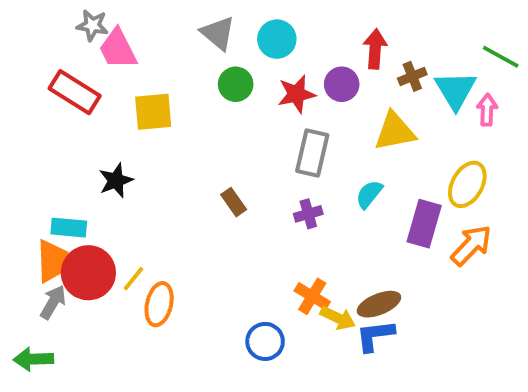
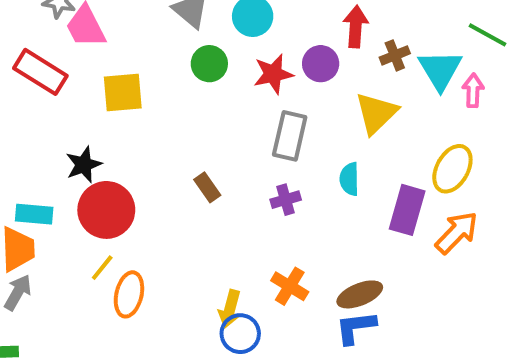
yellow triangle: (395, 131) -> (376, 113), turned -33
cyan semicircle: (369, 194) -> (349, 179), turned -40
red circle: (88, 273) -> (106, 210), moved
yellow arrow: (338, 318) -> (230, 309), moved, turned 80

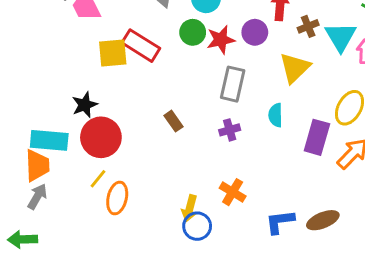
green circle: (209, 64) -> (193, 32), moved
red rectangle: (40, 72) -> (141, 46), moved
cyan rectangle: (34, 214) -> (49, 140), size x1.4
brown ellipse: (360, 294) -> (323, 220), moved

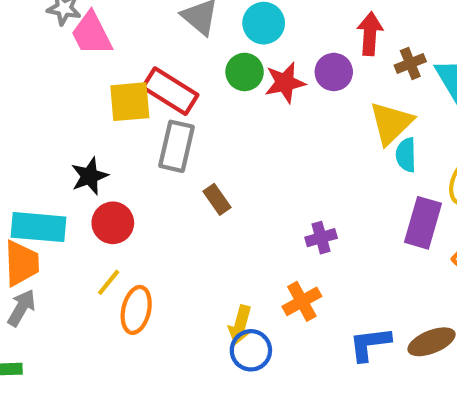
gray rectangle: (233, 84) -> (177, 146), moved
cyan semicircle: (276, 115) -> (406, 155), moved
purple cross: (230, 130) -> (321, 238), moved
red circle: (101, 137) -> (113, 223), size x0.7
orange cross: (233, 192) -> (302, 301), turned 30

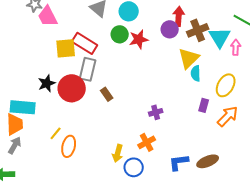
brown cross: (410, 63) -> (198, 30), size x1.5
purple circle: (334, 72) -> (170, 29), moved
red circle: (113, 223) -> (72, 88), moved, size x1.4
purple rectangle: (423, 223) -> (204, 105), size x0.6
blue circle: (251, 350) -> (134, 167), moved

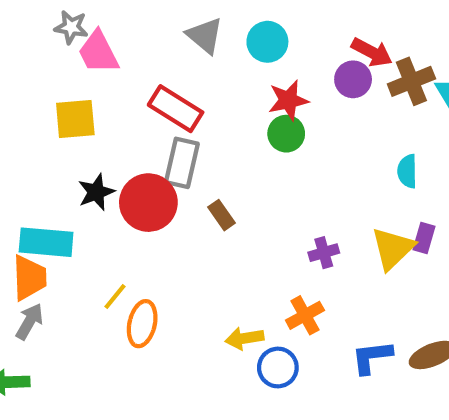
red arrow: (179, 16) -> (372, 52), turned 114
green circle: (120, 34) -> (286, 134), moved
yellow square: (66, 48) -> (75, 119), moved
yellow triangle: (189, 58) -> (393, 248), moved
yellow arrow: (118, 153) -> (244, 338), turned 66

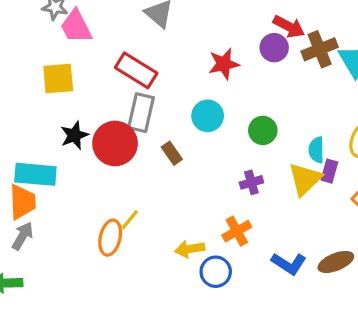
cyan circle: (267, 42) -> (208, 116), moved
green circle: (286, 134) -> (263, 130), moved
cyan semicircle: (407, 171) -> (316, 150), moved
yellow line: (115, 297) -> (130, 220), moved
blue L-shape: (372, 357) -> (289, 264), turned -140

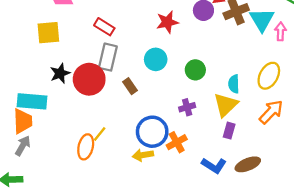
red rectangle: (136, 70) -> (104, 27), size x0.7
purple rectangle: (329, 171) -> (229, 131), moved
blue circle: (216, 272) -> (152, 132), moved, size x1.4

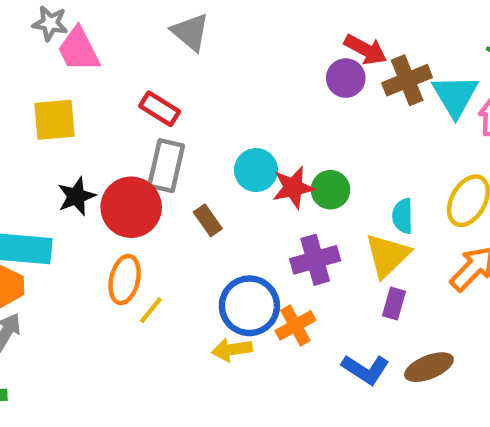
red star: (167, 22) -> (293, 188), moved
purple cross: (187, 107) -> (315, 260), size x1.5
orange ellipse: (86, 147) -> (125, 280), moved

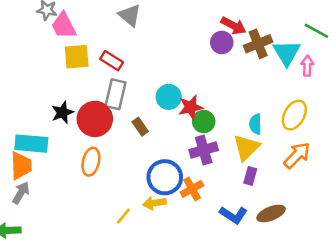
yellow square: (55, 120) -> (77, 57), moved
green circle: (330, 190) -> (204, 122), moved
yellow line: (151, 310) -> (123, 216), moved

